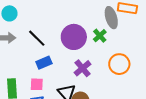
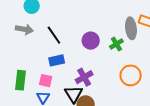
purple circle: (74, 37) -> (91, 41), size x0.7
purple cross: (83, 68) -> (84, 77), moved

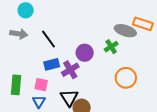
gray ellipse: (131, 28) -> (125, 31), turned -65
purple circle: (91, 41) -> (85, 53), moved
purple cross: (84, 77) -> (70, 70), moved

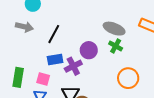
gray ellipse: (125, 31) -> (114, 29), moved
black line: (48, 39) -> (54, 34), turned 60
green cross: (111, 47) -> (116, 46), turned -32

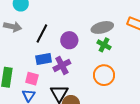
gray ellipse: (114, 29) -> (102, 27), turned -35
purple circle: (89, 50) -> (69, 40), moved
orange circle: (128, 78) -> (104, 75), moved

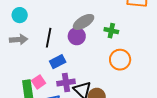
gray ellipse: (102, 27) -> (84, 22), moved
purple cross: (62, 65) -> (66, 83), moved, turned 36
pink square: (32, 79) -> (39, 82), moved, turned -32

